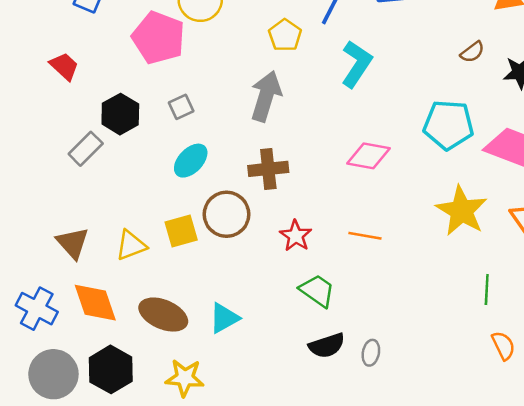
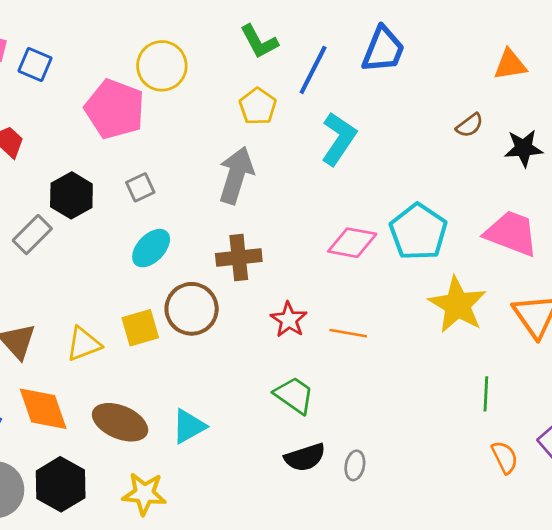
cyan pentagon: (448, 125) -> (418, 232), moved, turned 30
red star: (296, 236) -> (289, 320), moved

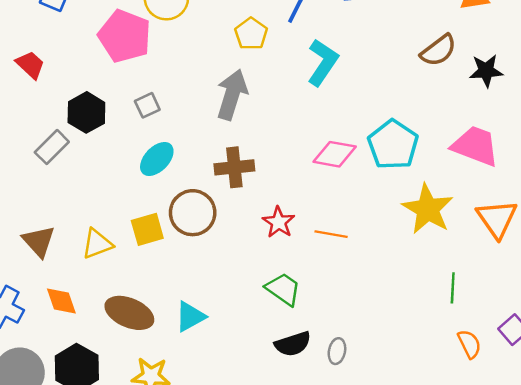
brown semicircle: (470, 125) -> (438, 50), size x1.5
orange diamond: (43, 409) -> (61, 301), size x0.7

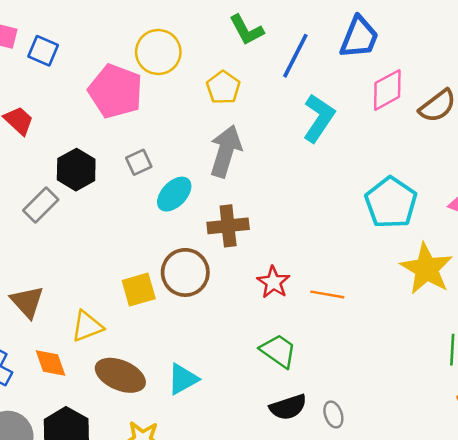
yellow pentagon: (251, 34) -> (223, 87), moved
pink diamond: (335, 154) -> (387, 90), moved, turned -39
cyan ellipse: (157, 159) -> (174, 194), moved
yellow triangle: (97, 244) -> (87, 326), moved
gray ellipse: (337, 351) -> (333, 414), turned -30

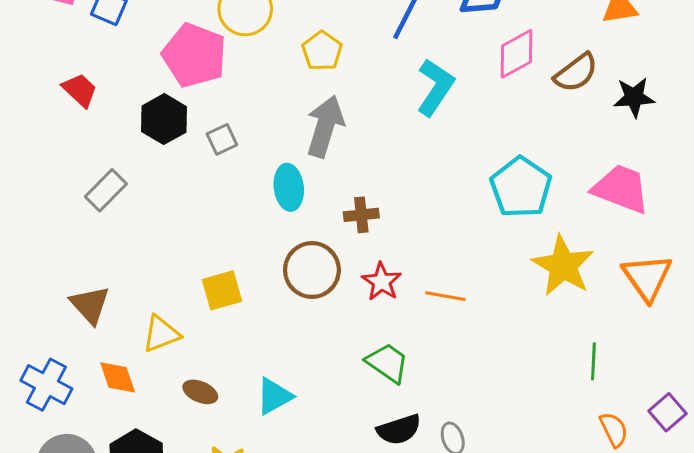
black hexagon: (76, 170) -> (164, 119), moved
cyan ellipse: (174, 194) -> (289, 187), moved, turned -51
brown cross: (228, 226) -> (361, 215), moved, size x0.7
brown circle: (185, 272) -> (312, 270), moved
brown ellipse: (120, 375) -> (200, 392), size x0.6

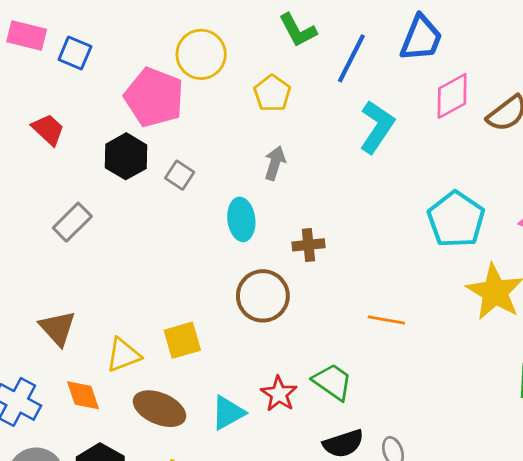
gray arrow: (325, 126) -> (275, 163), size x0.6
gray square: (222, 139) -> (180, 175), turned -32
red star: (382, 282) -> (279, 394), moved
yellow square: (222, 290) -> (182, 340), moved
brown ellipse: (200, 392) -> (160, 409), size x1.6

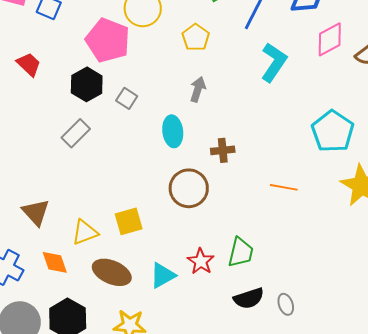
gray rectangle: (72, 222) -> (76, 133), moved
orange line: (386, 320) -> (284, 187), moved
green trapezoid: (333, 382) -> (241, 252), turned 68

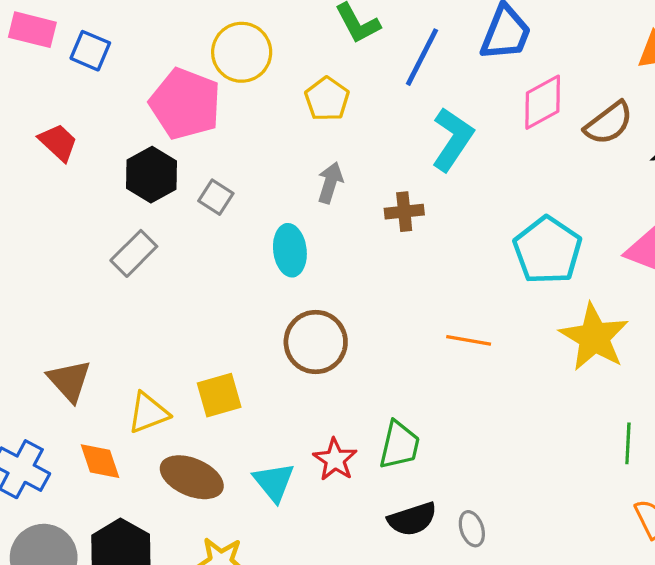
brown cross: (223, 150) -> (404, 212), moved
cyan triangle: (163, 275) -> (274, 482), turned -40

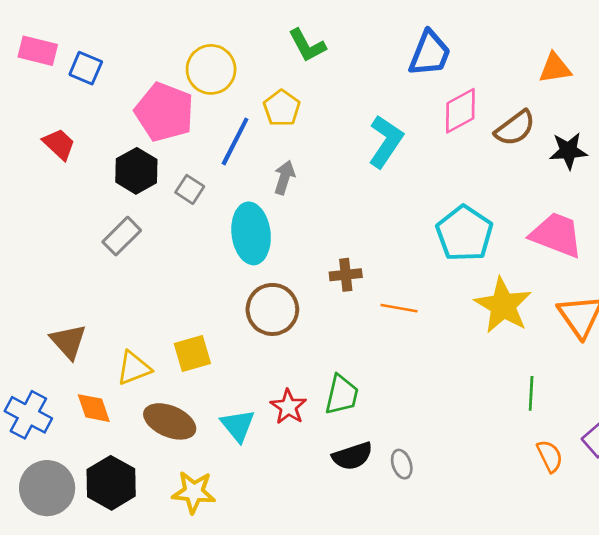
blue line: (422, 57) -> (235, 141), moved
brown cross: (404, 212) -> (346, 275), moved
cyan ellipse: (290, 250) -> (251, 233), size x1.4

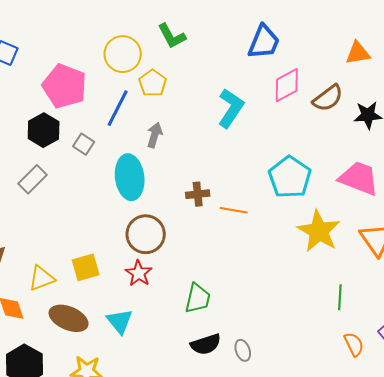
yellow circle: (211, 69) -> (123, 54), moved
brown cross: (346, 275) -> (198, 194), moved
orange line: (399, 308) -> (234, 210), moved
red star: (288, 407) -> (139, 273), moved

